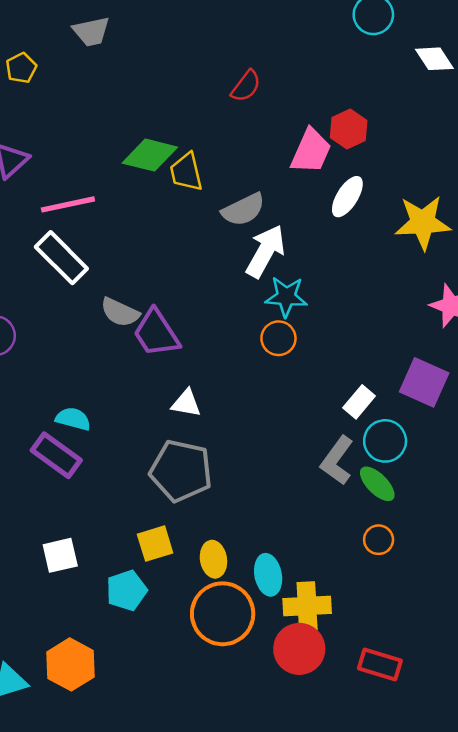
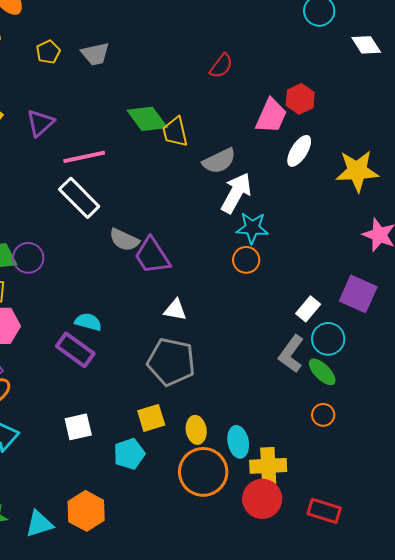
gray trapezoid: (91, 32) -> (95, 54), moved
green diamond: (150, 155) -> (147, 119), turned 39

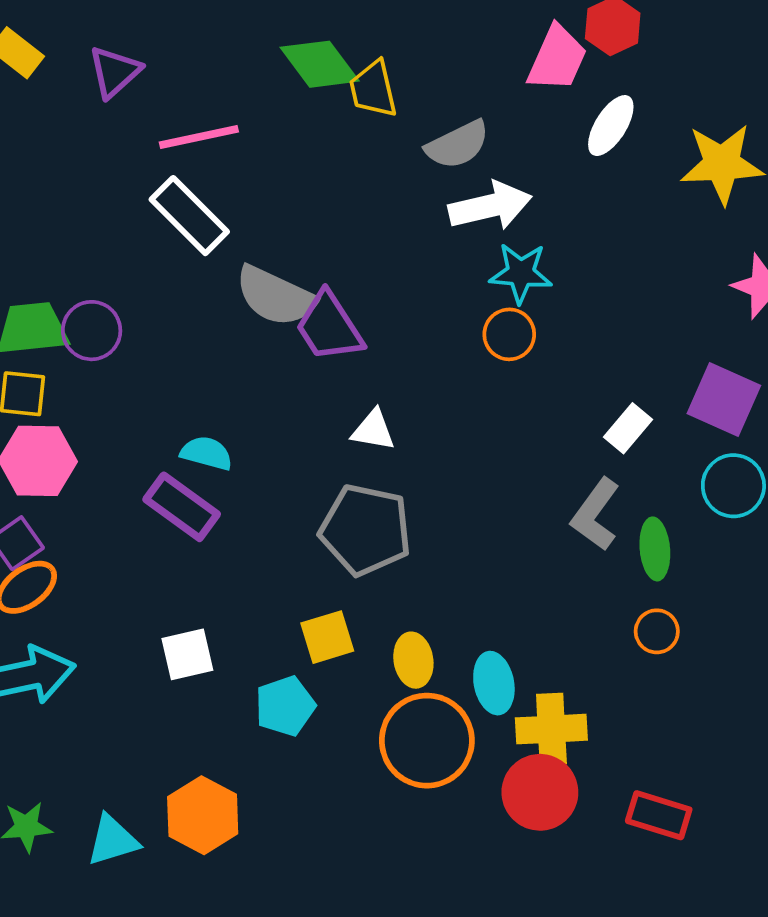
white arrow: (236, 193) -> (490, 206), turned 48
gray semicircle: (124, 240) -> (275, 296), size x1.4
cyan circle: (328, 339) -> (733, 486), moved
green ellipse: (322, 372) -> (655, 549), turned 40

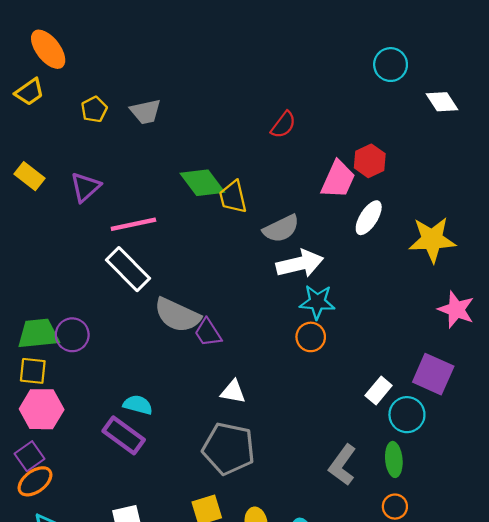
purple trapezoid: (329, 327) -> (208, 333), size x0.7
cyan circle: (733, 486) -> (407, 415), moved
gray L-shape: (595, 514) -> (342, 465), moved

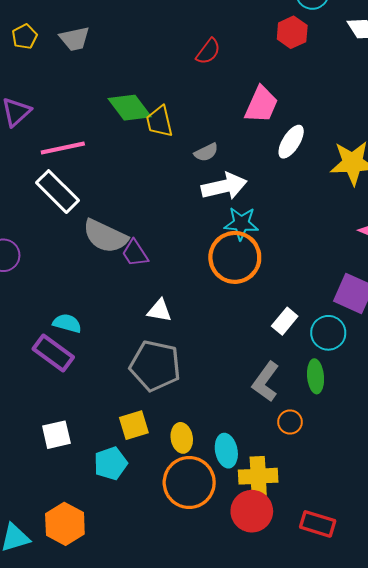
red hexagon: (370, 161) -> (292, 32), moved
gray semicircle: (281, 229) -> (206, 152), size x0.7
orange circle: (311, 337) -> (235, 257), size x1.8
white rectangle: (379, 391) -> (285, 321), moved
orange circle: (395, 507) -> (290, 422), moved

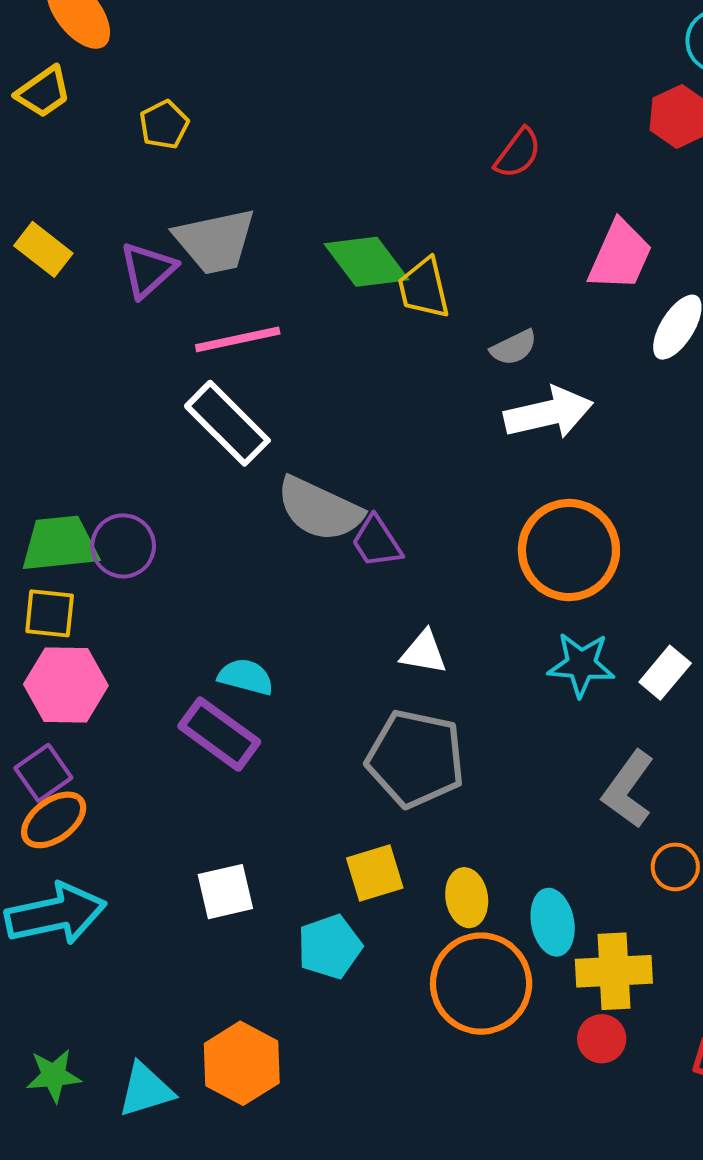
gray trapezoid: (74, 39) -> (215, 241), moved, size x1.4
cyan star: (241, 223) -> (581, 665), moved
red circle: (252, 511) -> (602, 1039), size x0.6

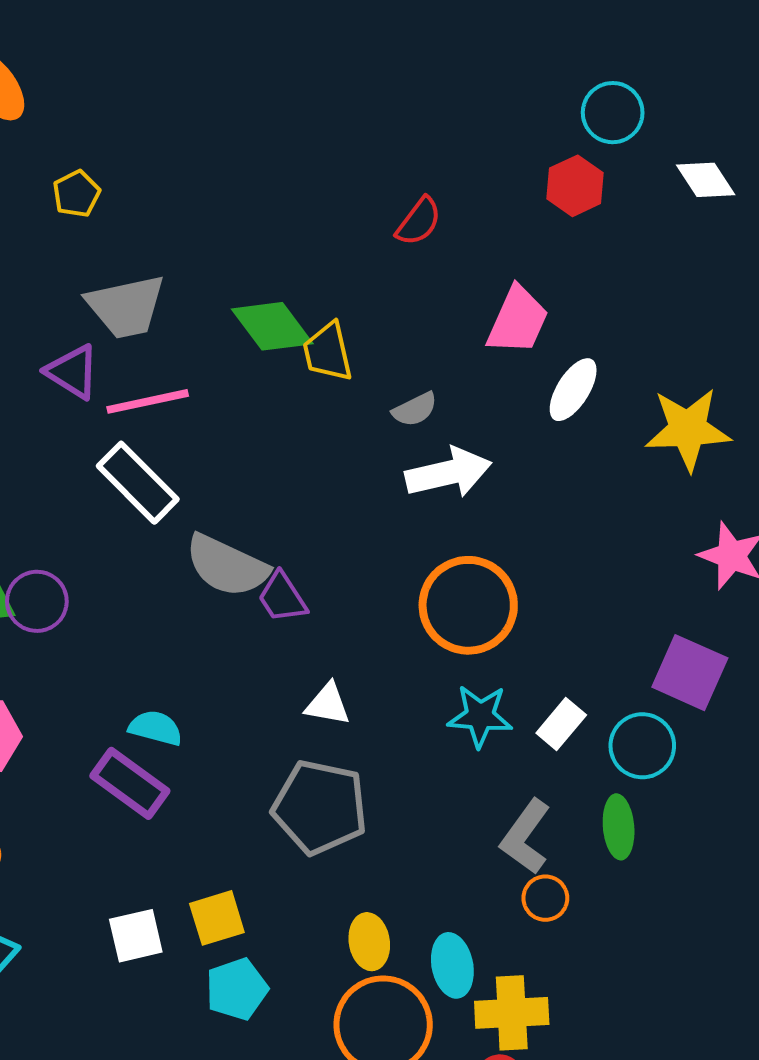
purple triangle: (148, 270) -> (72, 372), moved, turned -46
orange circle: (675, 867) -> (545, 898), moved
yellow square: (375, 873) -> (217, 918), moved

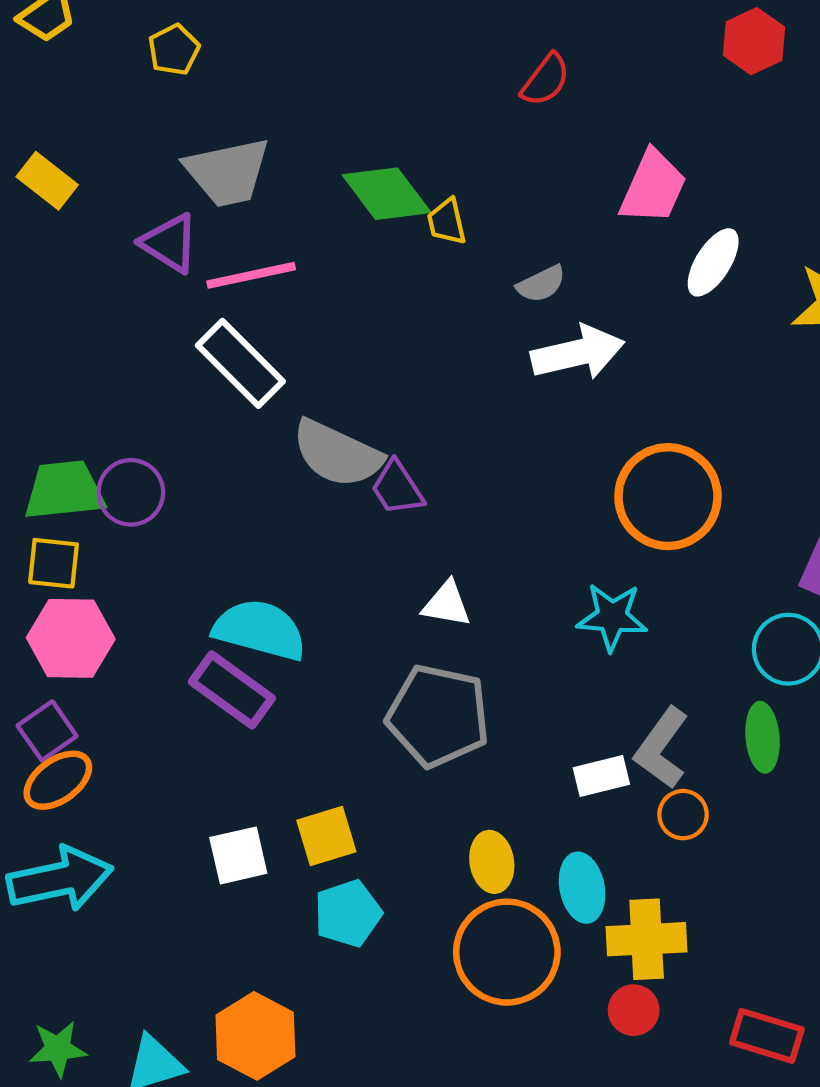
red hexagon: (575, 186) -> (754, 41), moved
yellow trapezoid: (328, 352) -> (447, 222), size x0.7
orange circle: (468, 605) -> (668, 497), moved
white rectangle: (561, 724) -> (601, 776), moved, turned 36
cyan semicircle: (156, 728) -> (260, 630), size x1.6

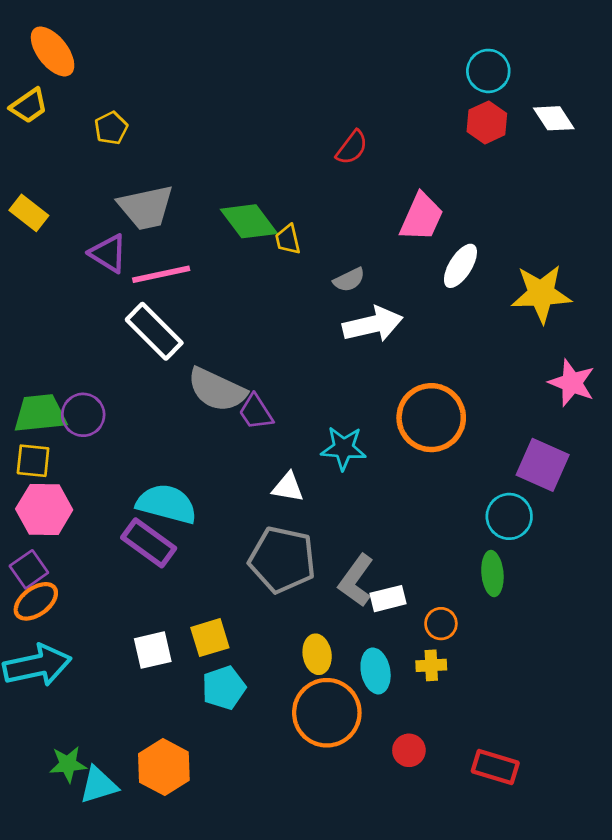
cyan star: (612, 617) -> (344, 448), moved
gray L-shape: (662, 748) -> (356, 580), moved
yellow cross: (647, 939) -> (431, 665), moved, size x0.6
green star: (58, 1049) -> (68, 764), moved

